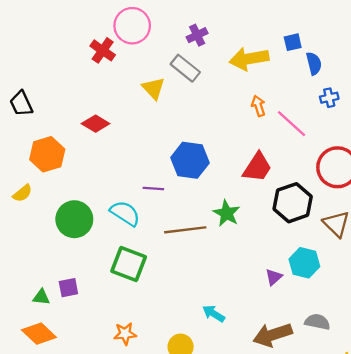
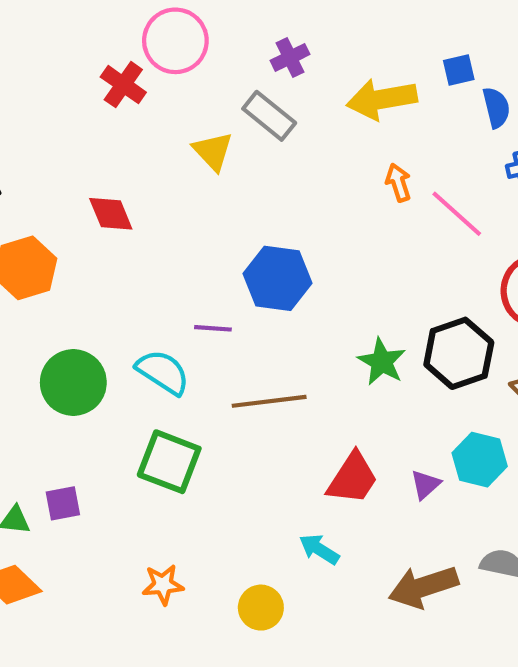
red diamond: (96, 124) -> (111, 214), turned 36
red trapezoid: (257, 167) -> (353, 478), moved
green star: (227, 213) -> (382, 362), moved

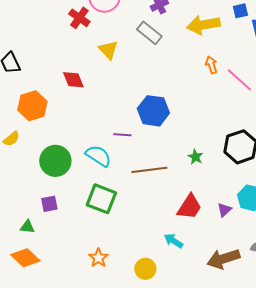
yellow triangle: (213, 151) -> (108, 50), moved
green star: (382, 362) -> (195, 157), moved, size x0.7
purple square: (63, 503) -> (49, 204), moved
orange star: (163, 585) -> (98, 258), turned -30

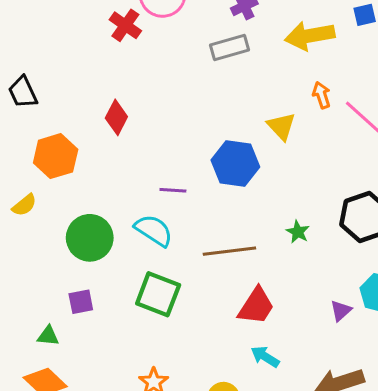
gray rectangle: (149, 33) -> (229, 48), turned -55
yellow triangle: (108, 50) -> (281, 126), moved
red diamond: (73, 80) -> (116, 117), turned 50
purple line: (122, 135) -> (173, 190), moved
red trapezoid: (189, 207) -> (256, 306), moved

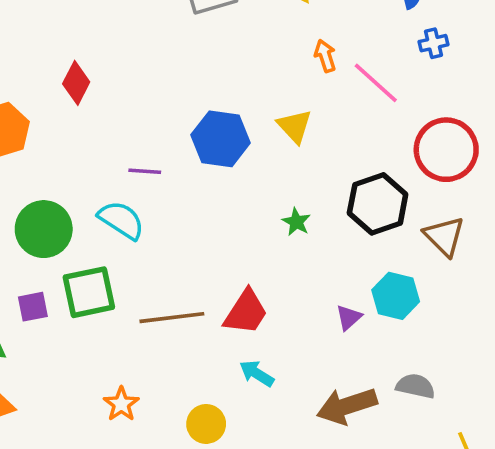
yellow triangle: (281, 126) -> (295, 126), moved
brown line: (229, 251) -> (172, 318), moved
green square: (158, 294) -> (89, 292), moved, turned -33

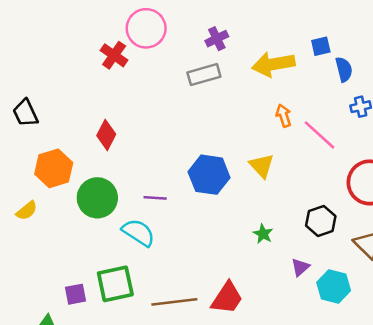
black hexagon: (378, 204) -> (321, 221), size x0.7
green circle: (44, 229) -> (97, 198), moved
purple triangle: (349, 318) -> (300, 267), moved

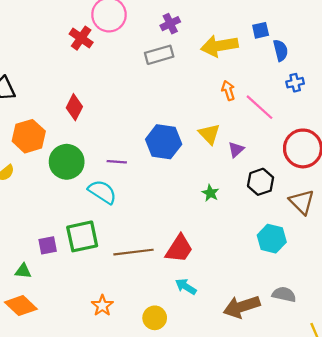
purple triangle: (300, 267) -> (236, 150), moved

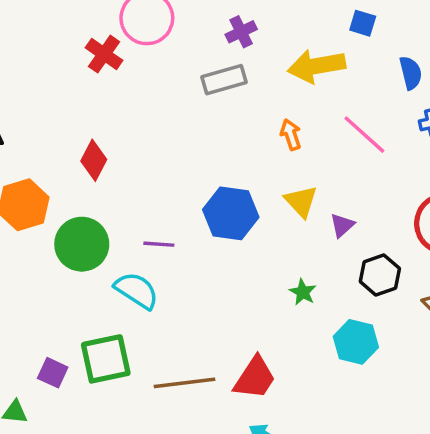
blue square: (261, 30) -> (363, 23), moved, turned 30
orange arrow: (228, 90) -> (291, 135), moved
pink line: (259, 107) -> (364, 135), moved
cyan hexagon: (272, 239) -> (356, 342), moved
purple square: (48, 245) -> (53, 373), turned 36

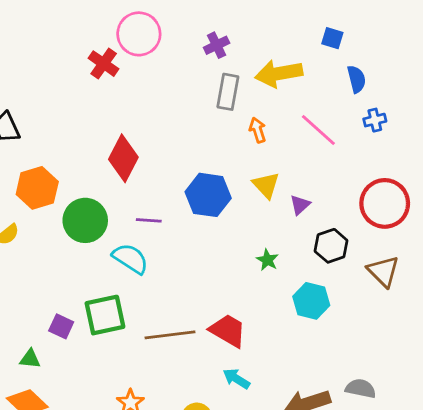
blue square: (363, 23) -> (332, 38), moved
gray rectangle: (224, 80) -> (228, 92), moved, turned -64
red diamond: (94, 160) -> (123, 158), moved, size x1.4
red trapezoid: (255, 378) -> (228, 331), turned -93

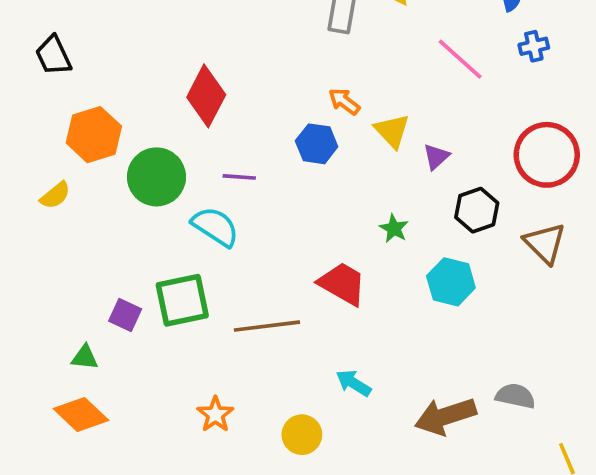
orange arrow: (258, 130) -> (344, 101), moved, turned -35
blue hexagon: (208, 195) -> (317, 144), size x0.7
red trapezoid: (228, 331) -> (342, 284), moved

